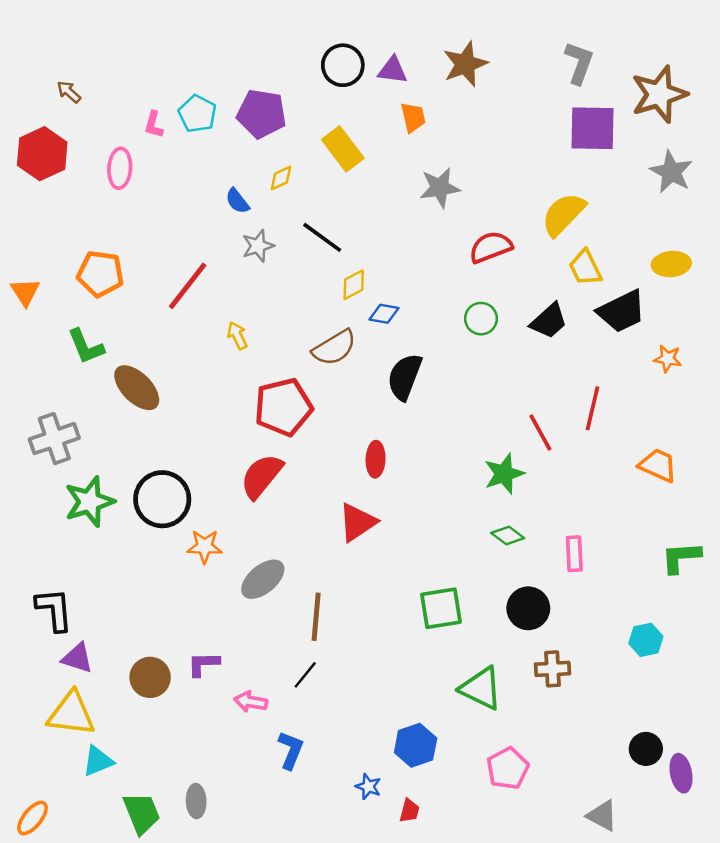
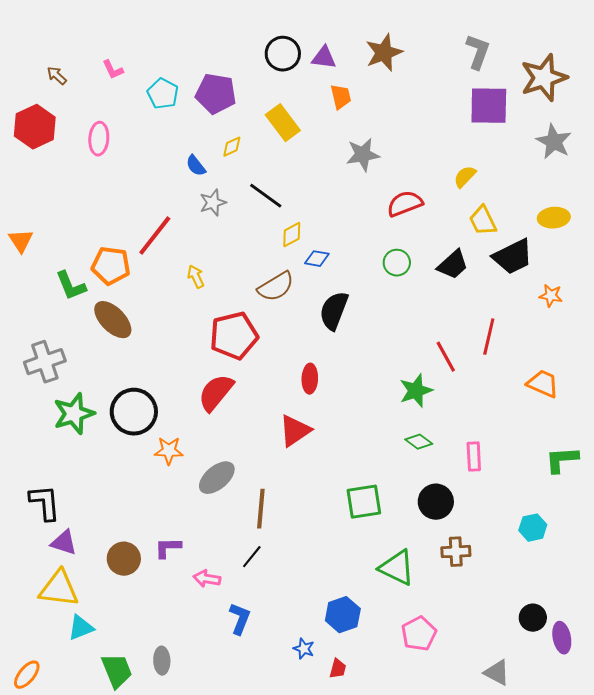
pink L-shape: (154, 125) -> (113, 70), moved, turned -40
yellow semicircle: (563, 214) -> (465, 177), size x0.6
orange pentagon: (100, 274) -> (111, 266), moved

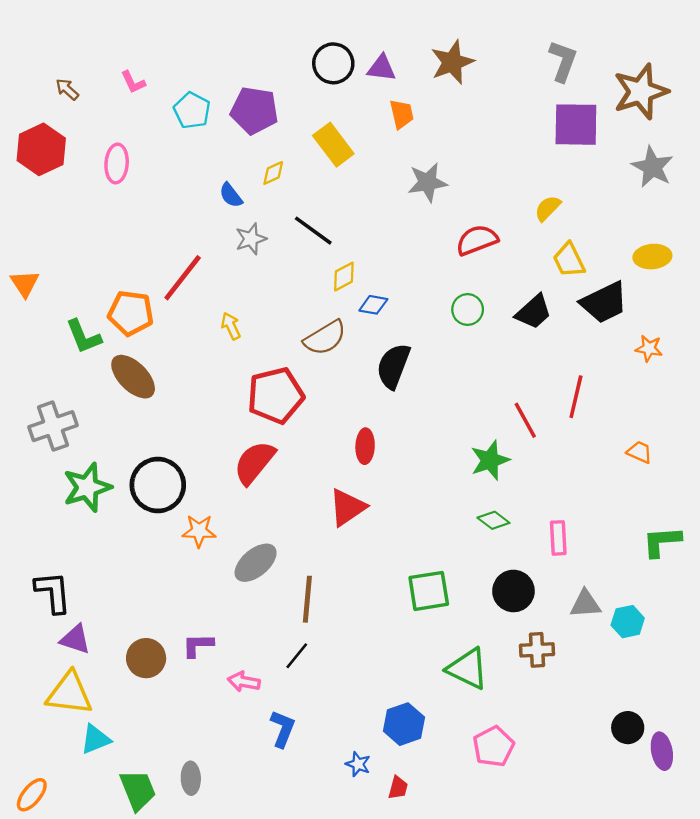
orange trapezoid: (543, 384) -> (639, 452), size x0.7
gray triangle: (497, 673) -> (585, 604), moved, turned -32

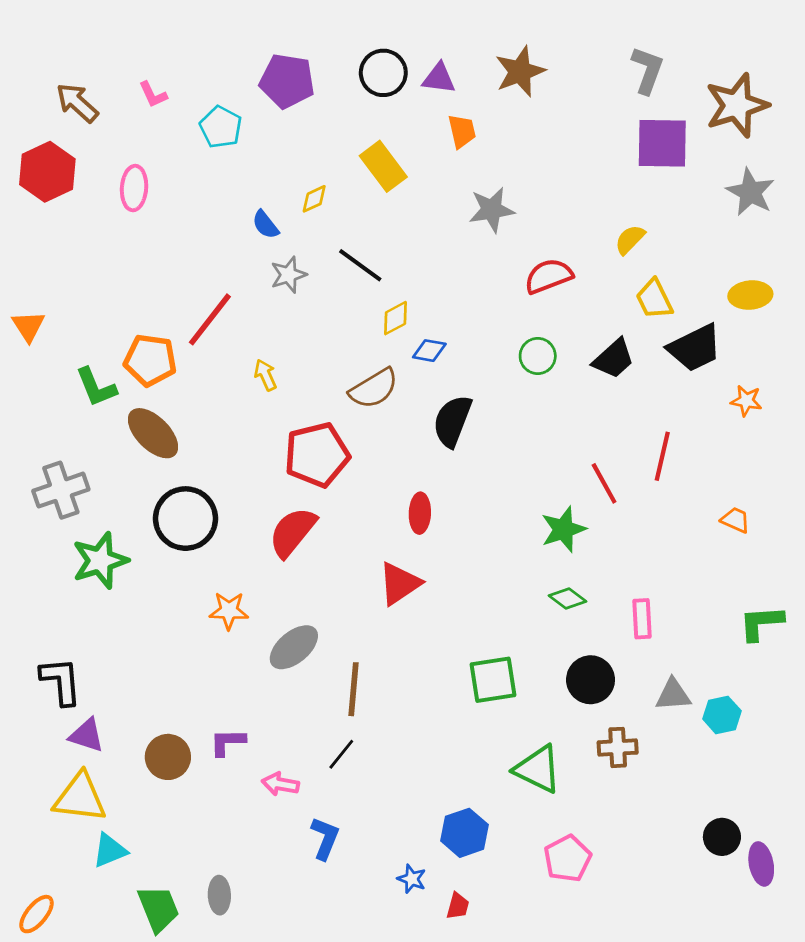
brown arrow: (67, 89) -> (77, 103), size x1.6
purple pentagon: (254, 110) -> (287, 81), moved
black circle: (158, 485) -> (186, 519), moved

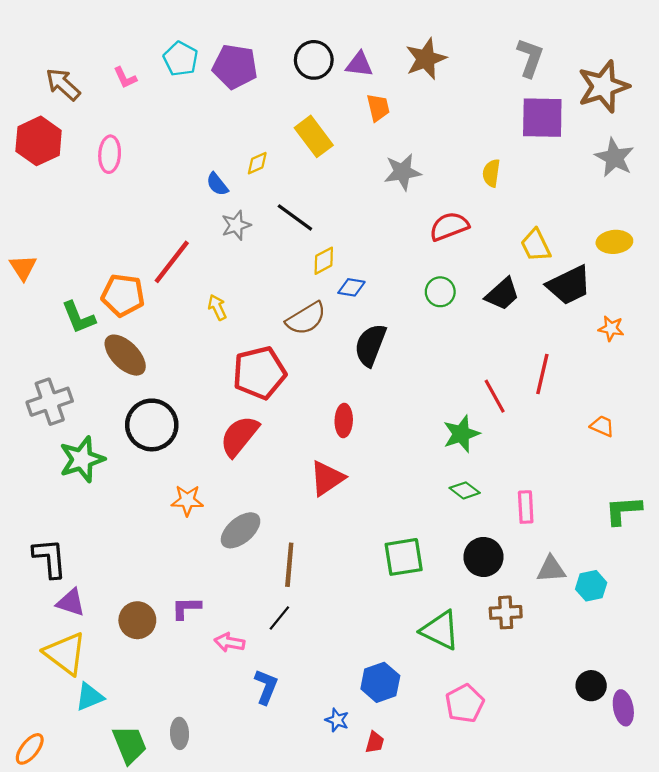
cyan pentagon: (221, 127) -> (181, 59), moved
yellow semicircle: (630, 239) -> (491, 173), moved, turned -36
yellow triangle: (80, 798) -> (65, 654), turned 30

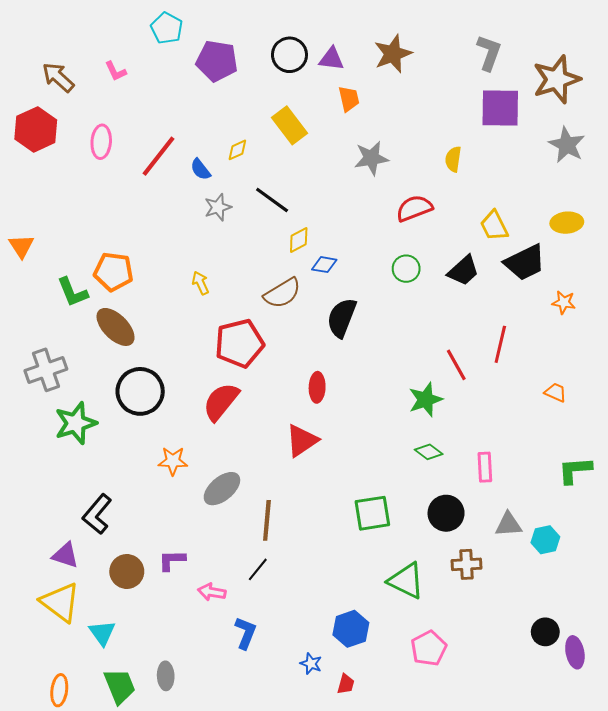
cyan pentagon: (181, 59) -> (167, 28), moved
red line: (172, 262) -> (159, 156), moved
black L-shape: (50, 558) -> (97, 514), moved, turned -135
cyan triangle: (90, 697) -> (102, 633), moved, turned -44
orange ellipse: (30, 749) -> (59, 690), moved, turned -32

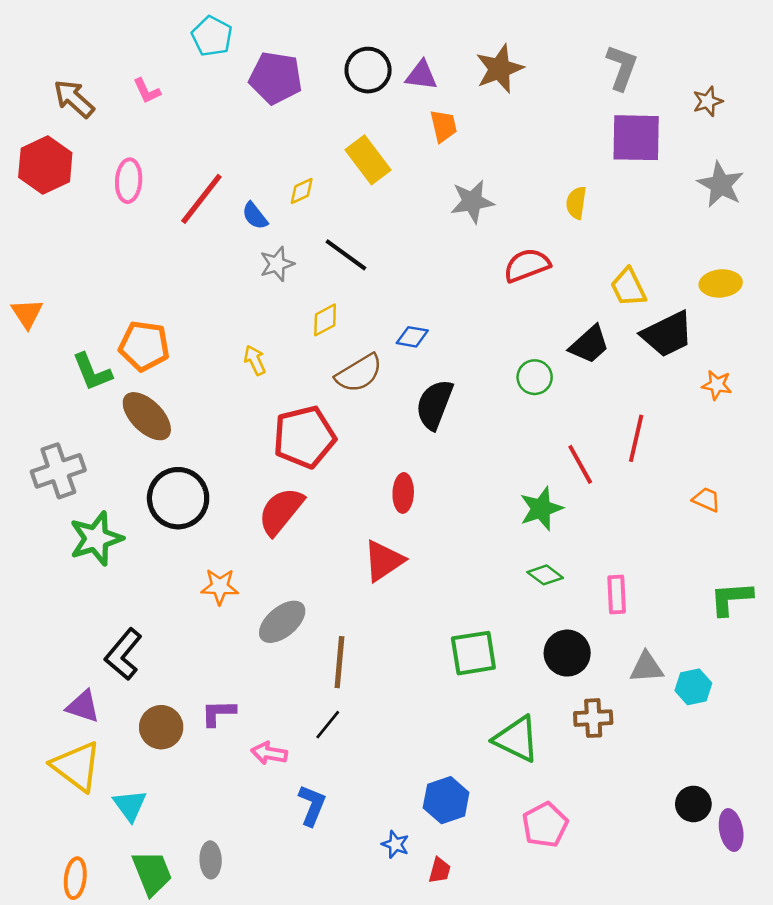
brown star: (557, 79) -> (708, 101), size x0.5
yellow diamond: (299, 240) -> (325, 320), moved
green circle: (406, 269) -> (535, 377), moved

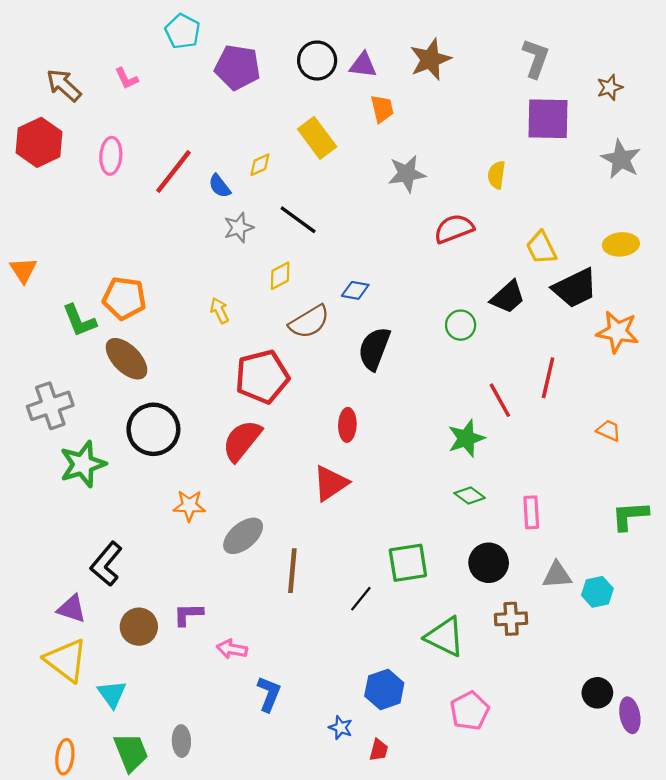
orange star: (717, 385) -> (618, 332), size x1.6
black line: (328, 725) -> (361, 599), moved

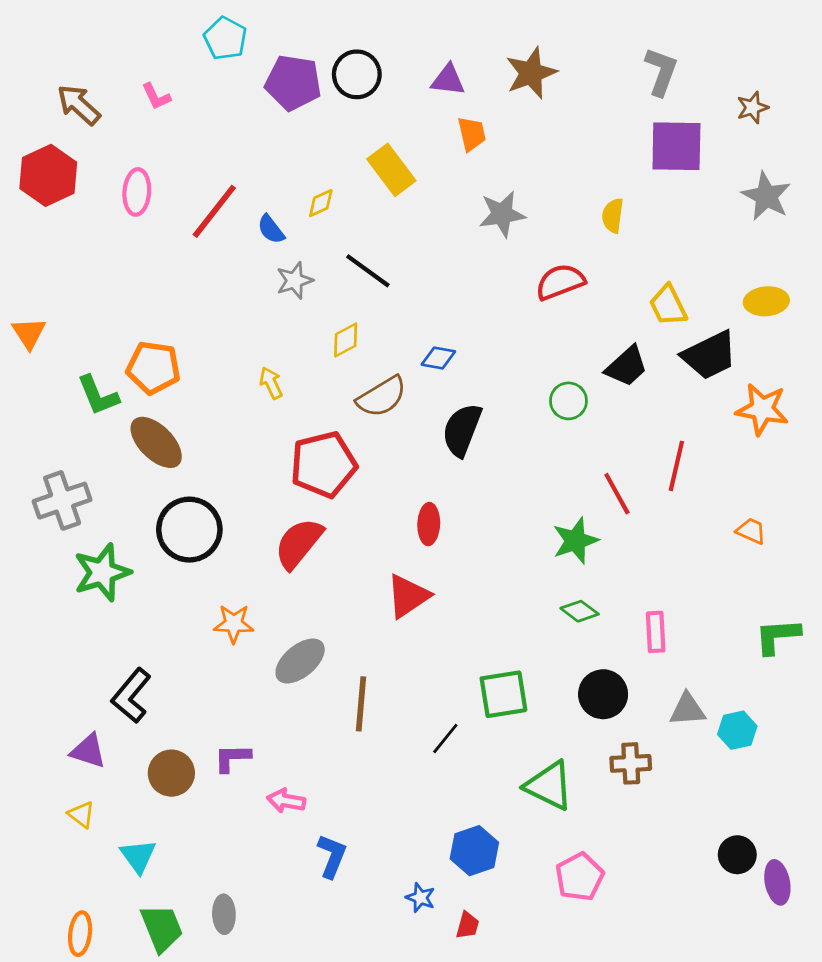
black circle: (317, 61) -> (357, 74), moved
yellow triangle: (66, 660) -> (81, 815), size x0.5

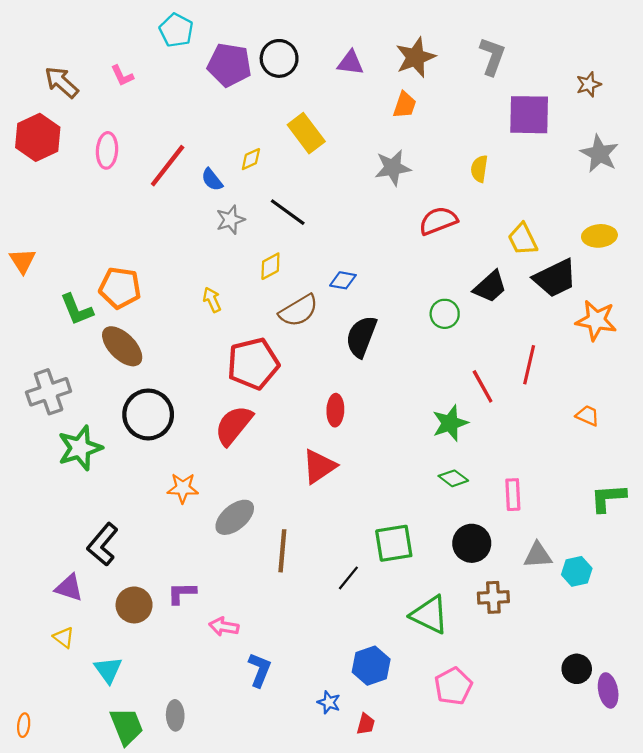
gray L-shape: (661, 72) -> (492, 56), moved
orange trapezoid: (472, 134) -> (405, 105), moved, turned 32
orange ellipse: (80, 934) -> (24, 725), moved, size x0.7

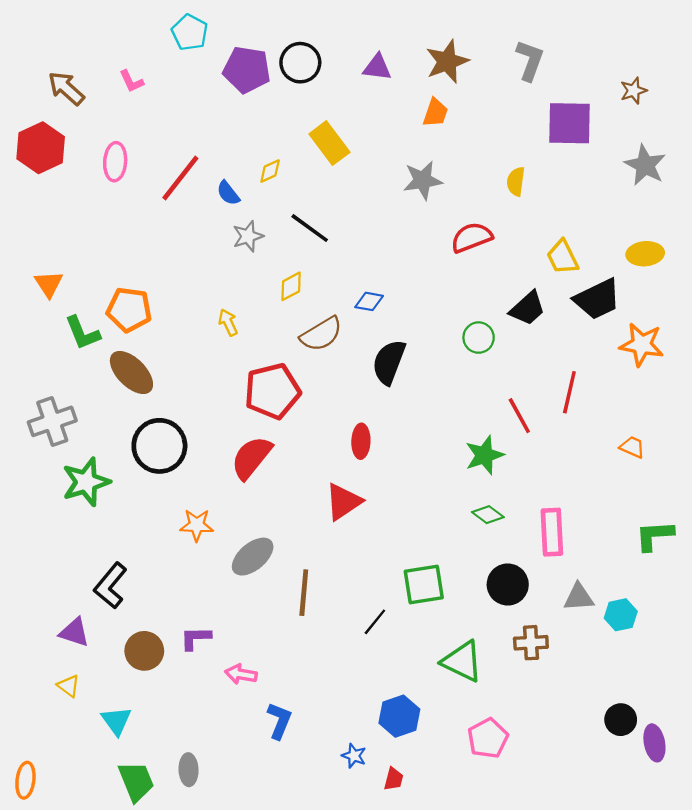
orange triangle: (23, 261) -> (49, 284), moved
pink rectangle: (513, 495) -> (552, 532), size x1.4
orange ellipse: (24, 725) -> (25, 780), size x1.4

